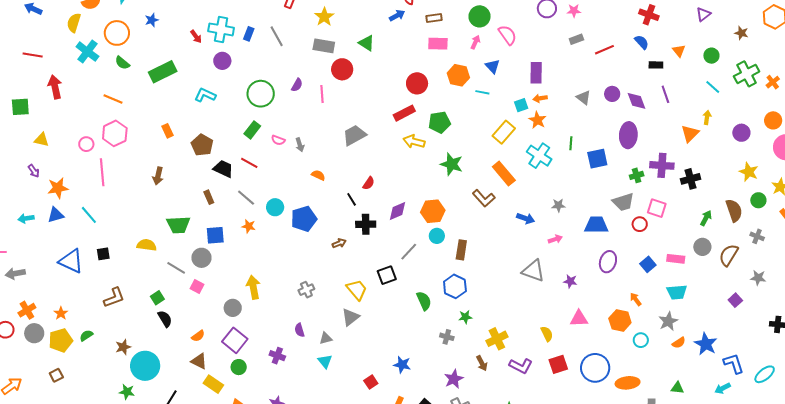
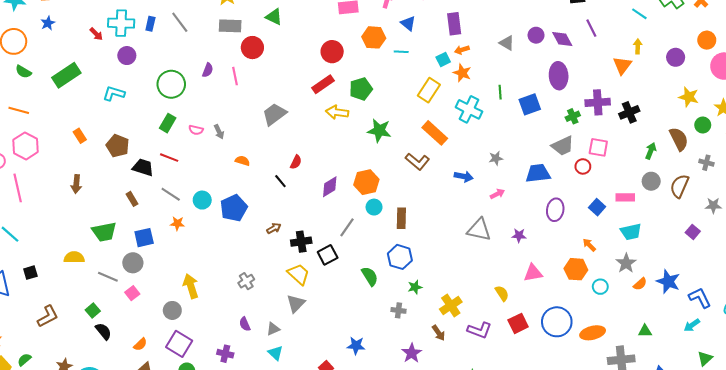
black cross: (366, 224) -> (301, 242), moved
pink square: (197, 286) -> (132, 293), turned 32

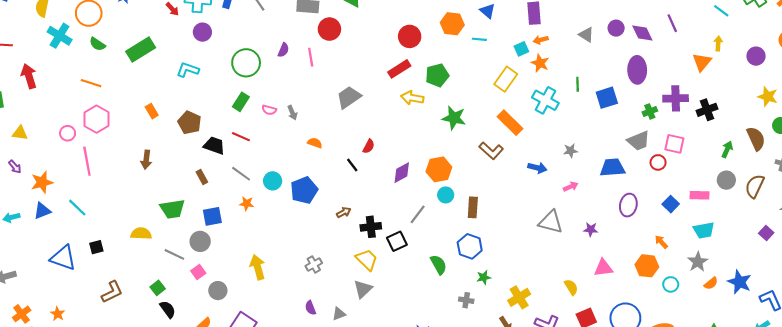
gray circle: (172, 310) -> (218, 291), moved

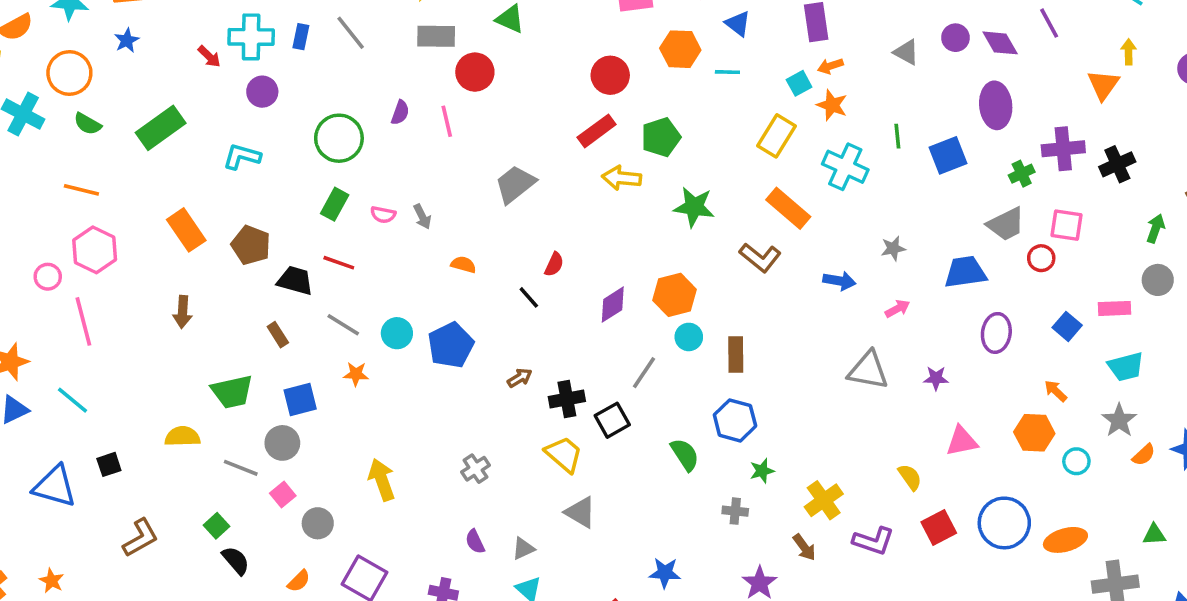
orange rectangle: (152, 111) -> (186, 230), size x1.6
gray triangle: (363, 289) -> (581, 512), moved, turned -42

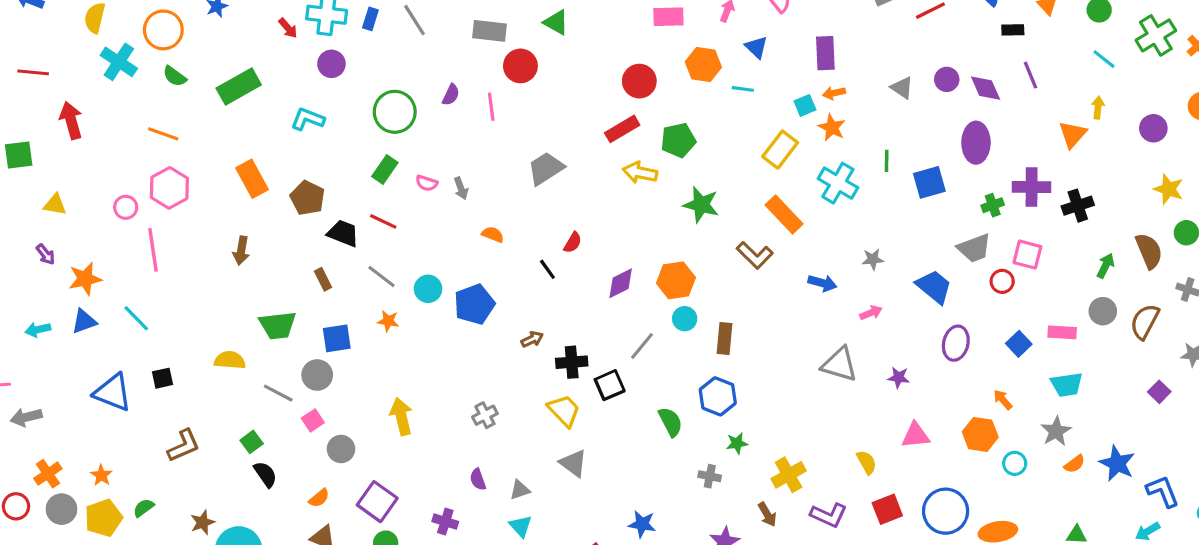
blue trapezoid: (965, 272) -> (934, 287), turned 42

